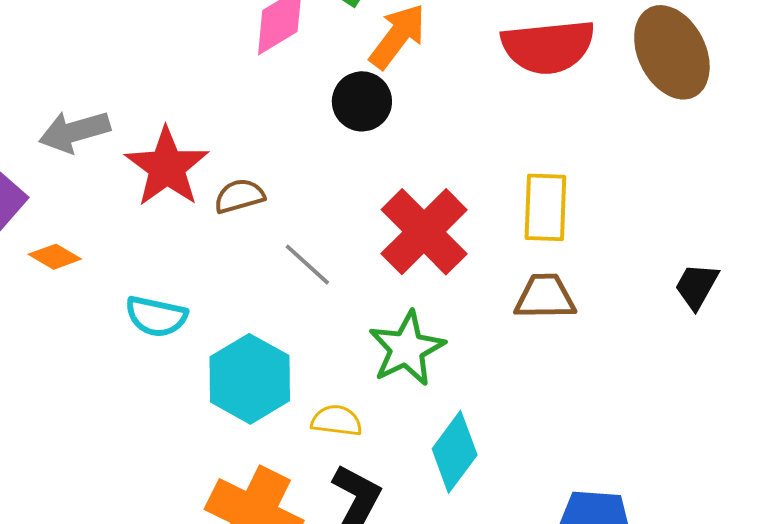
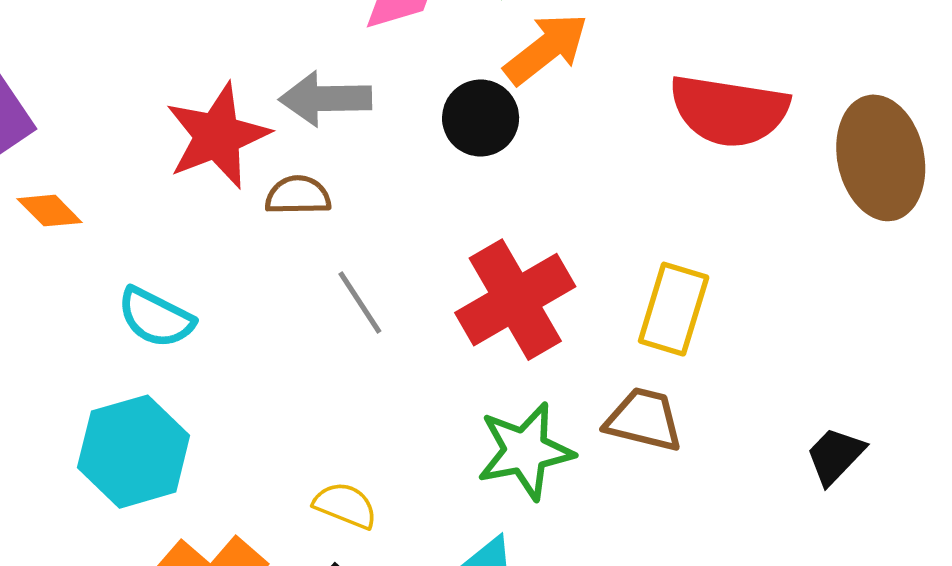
gray arrow: (74, 132) -> (325, 99), moved
green star: (407, 349) -> (525, 451), moved
cyan hexagon: (250, 379) -> (134, 452), moved

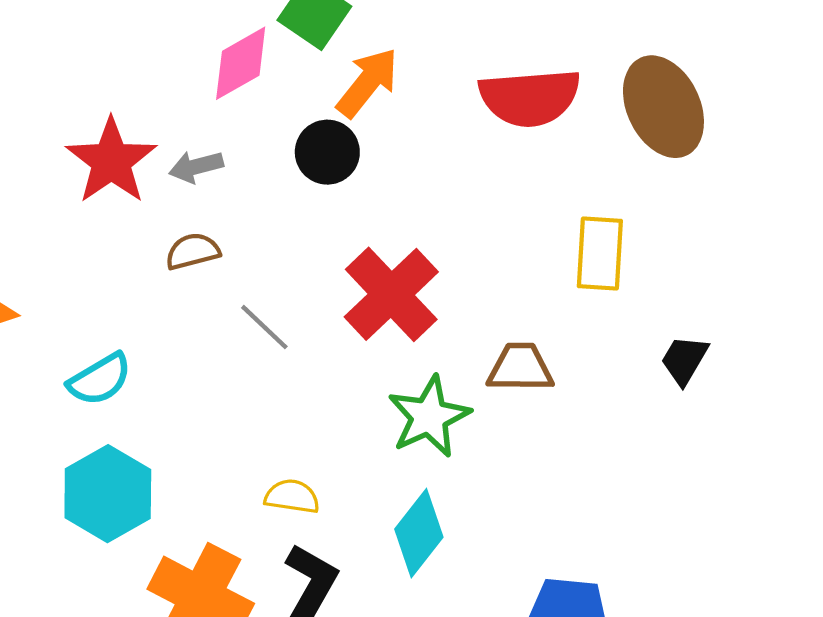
gray arrow: (325, 99) -> (196, 167), size x0.7
red star: (217, 136) -> (111, 161), moved
yellow rectangle: (674, 309) -> (600, 253), moved
cyan semicircle: (156, 318) -> (100, 379), turned -44

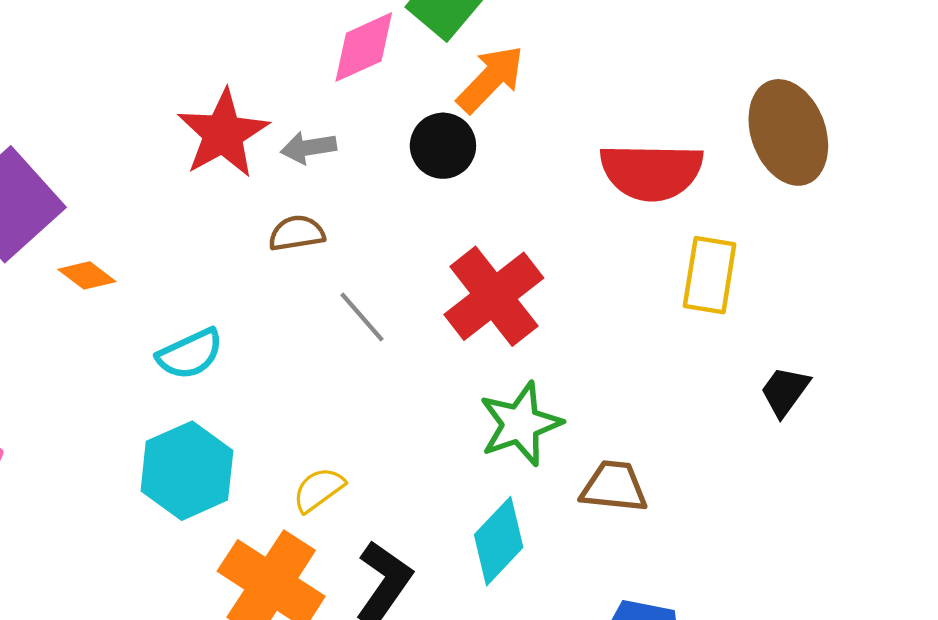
red semicircle: (530, 98) -> (651, 172), moved
brown trapezoid: (520, 368) -> (614, 487), moved
yellow semicircle: (292, 496) -> (319, 490), moved, turned -50

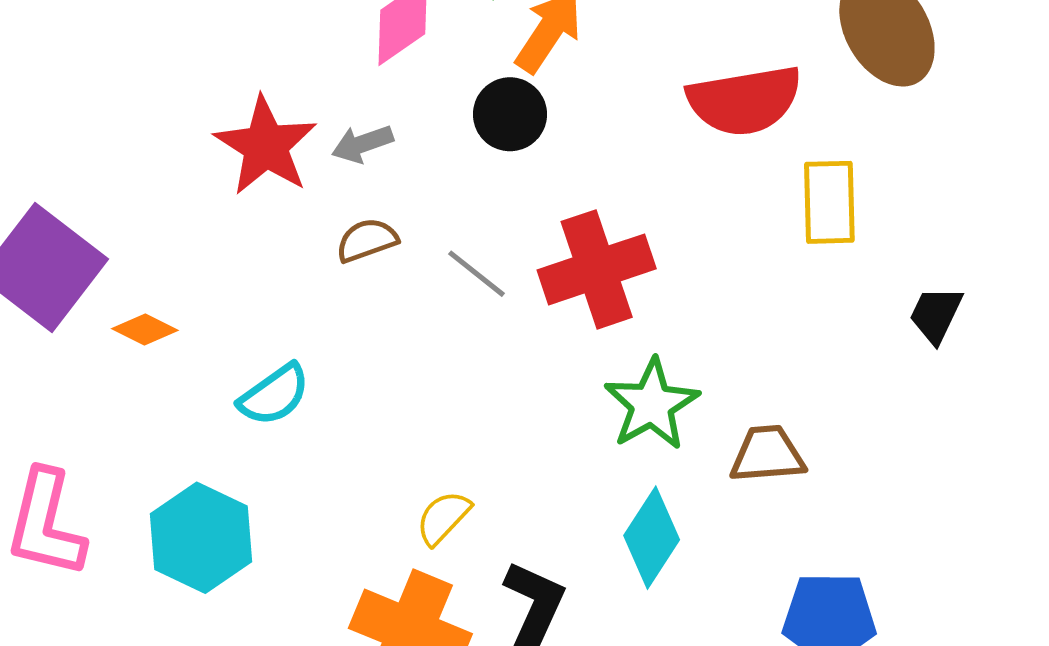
red cross: (494, 296) -> (597, 269), turned 30
gray line: (362, 317) -> (476, 274), moved
cyan hexagon: (187, 471) -> (201, 538), moved

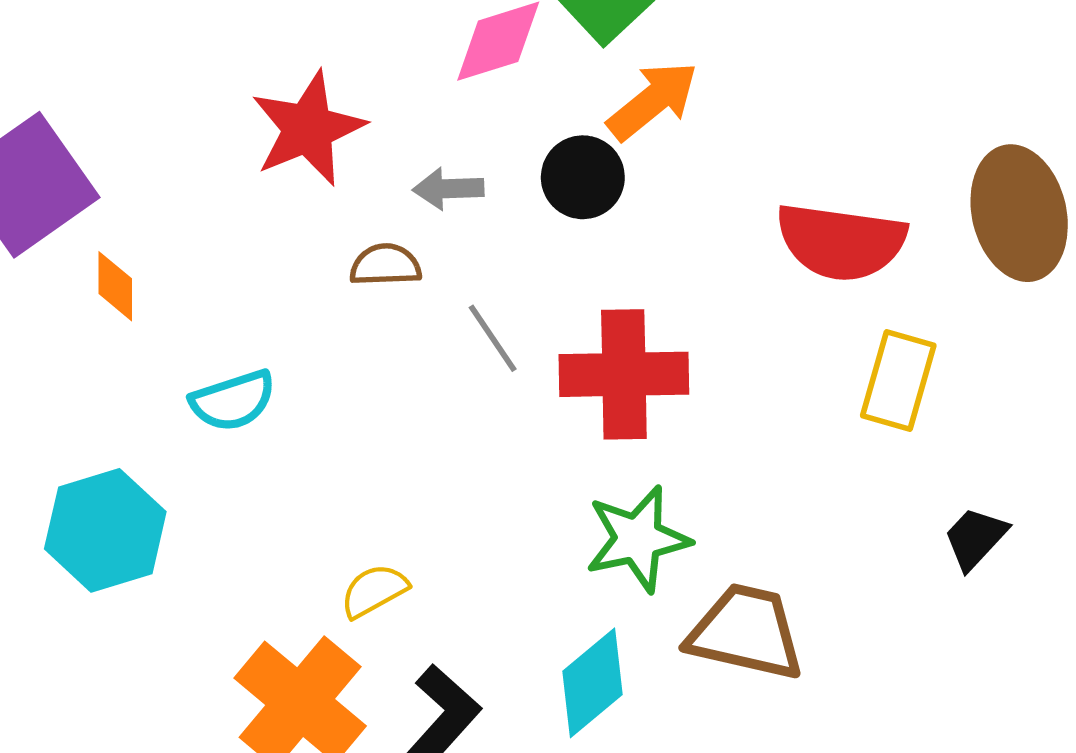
gray arrow: (362, 144) -> (448, 189), moved
orange diamond: (145, 329) -> (115, 286), turned 46
brown trapezoid: (767, 454) -> (746, 632), size x1.4

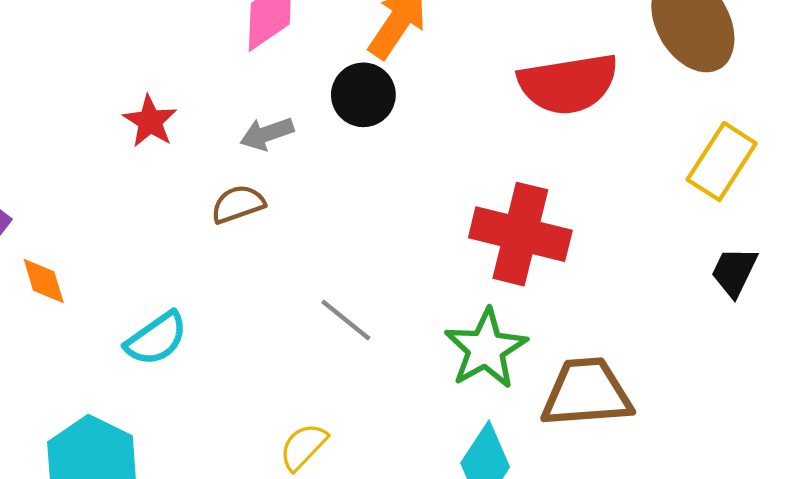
red star: (308, 129) -> (150, 121), size x0.6
gray line: (493, 338) -> (346, 320), moved
red cross: (624, 374) -> (520, 234), moved, turned 32
yellow rectangle: (898, 381) -> (722, 162), moved, turned 34

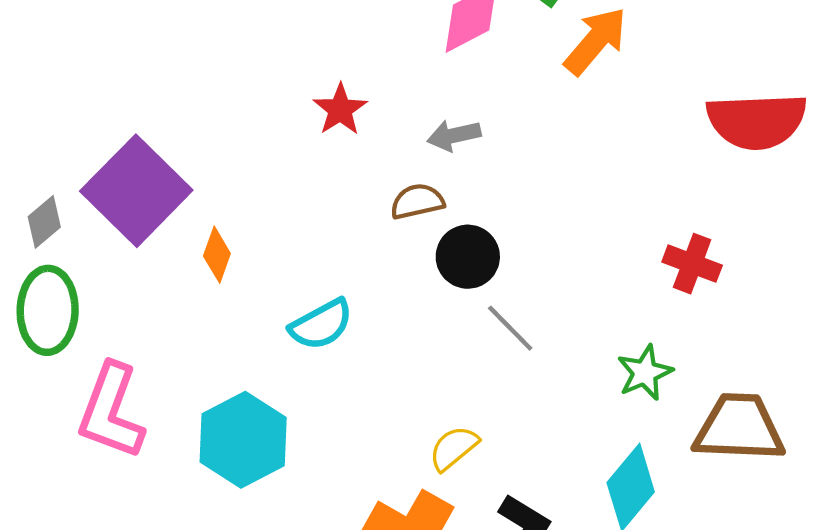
black circle: (363, 95) -> (468, 257), moved
red cross: (520, 234) -> (692, 264), size x0.6
orange diamond: (44, 281) -> (217, 255), turned 30
green star: (486, 349) -> (645, 373), size x0.7

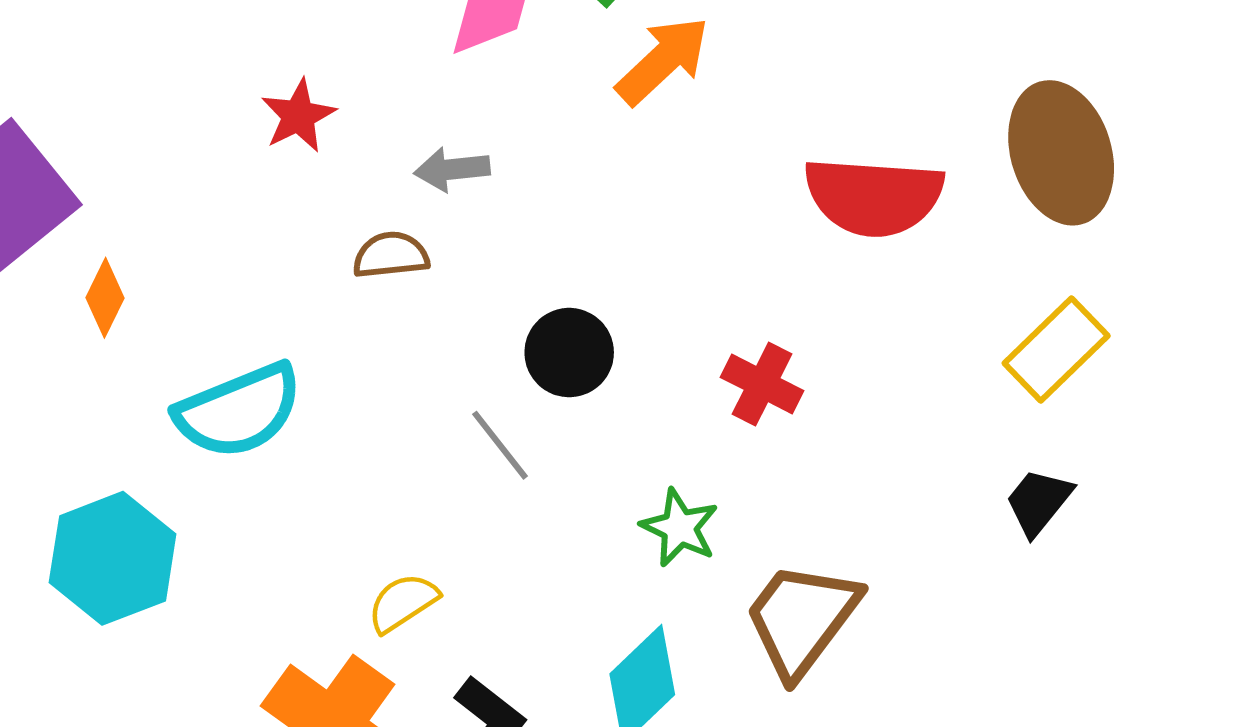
black circle: (468, 257) -> (569, 353), moved
cyan semicircle: (321, 325) -> (239, 411), size x1.4
green star: (645, 373) -> (680, 528), turned -30
brown trapezoid: (739, 428) -> (802, 619), turned -62

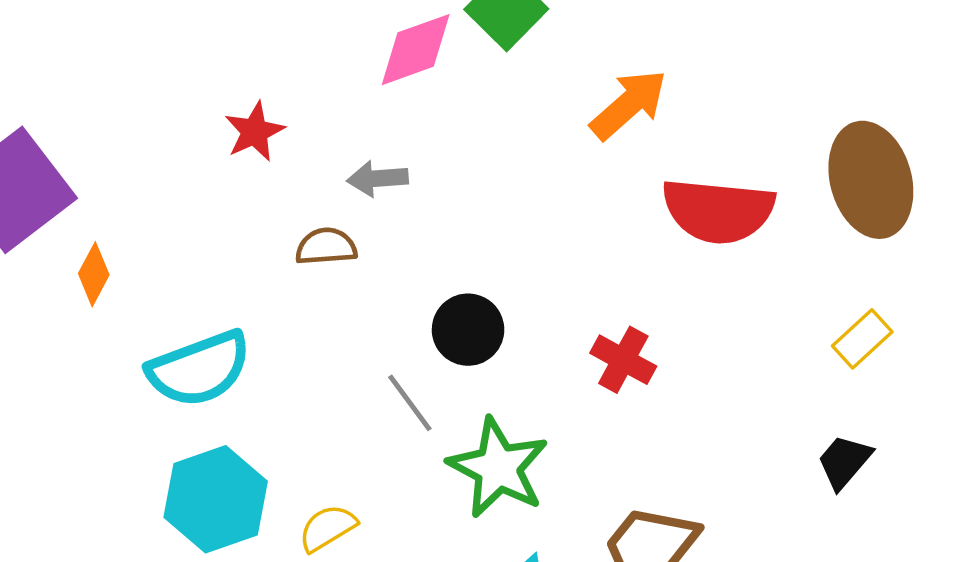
orange arrow: (663, 60) -> (629, 105), moved
yellow rectangle: (1056, 350) -> (862, 339), size x0.7
green star: (680, 528) -> (498, 468), moved, size x1.6
cyan hexagon: (113, 558) -> (216, 499), moved

